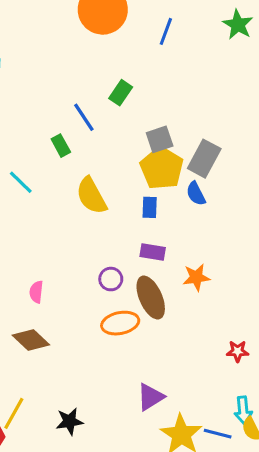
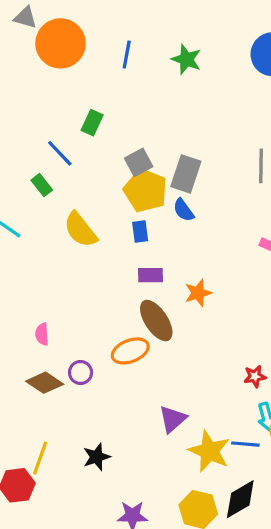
green star: (238, 25) -> (186, 59), moved
purple circle: (111, 279) -> (81, 372), moved
red star: (238, 351) -> (255, 376), moved

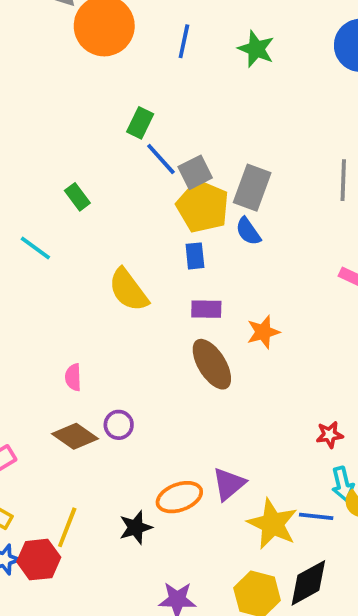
blue line: (60, 153) -> (161, 159), moved
yellow semicircle: (80, 230) -> (128, 290), moved
orange ellipse: (130, 351) -> (179, 497), moved

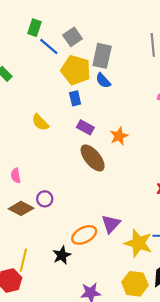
gray square: (195, 172) -> (73, 37), moved
yellow semicircle: (128, 290) -> (40, 122), size x0.7
purple rectangle: (206, 309) -> (85, 127), turned 35

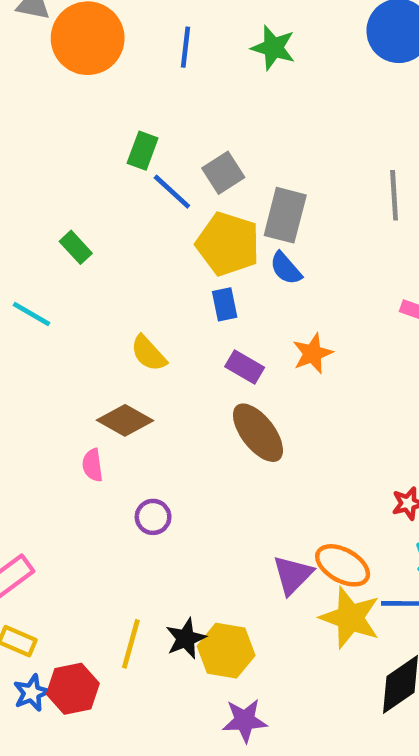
orange star: (119, 136) -> (313, 353), moved
brown diamond: (21, 208) -> (125, 420), moved
orange ellipse: (84, 235) -> (343, 565), moved, turned 55
yellow line: (23, 260) -> (131, 644), moved
yellow hexagon: (135, 284) -> (226, 651), moved

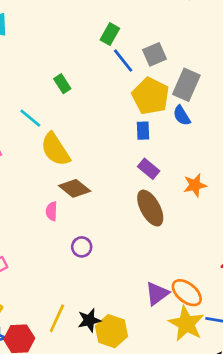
yellow semicircle: (149, 353) -> (55, 149), moved, size x1.5
orange star: (313, 353) -> (195, 185), moved

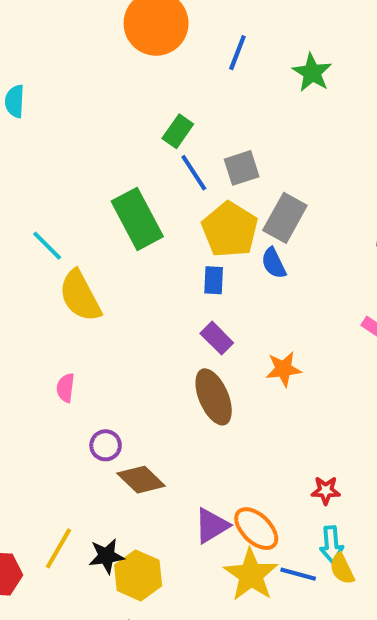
green rectangle: (62, 84) -> (137, 219), moved, size x2.0
brown diamond: (75, 188) -> (141, 480), moved

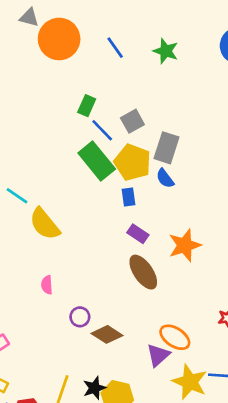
blue line: (237, 53) -> (115, 48), turned -45
green rectangle: (137, 219) -> (97, 161), moved
orange star: (284, 369) -> (185, 245), size x1.4
orange ellipse: (256, 529) -> (175, 337), moved

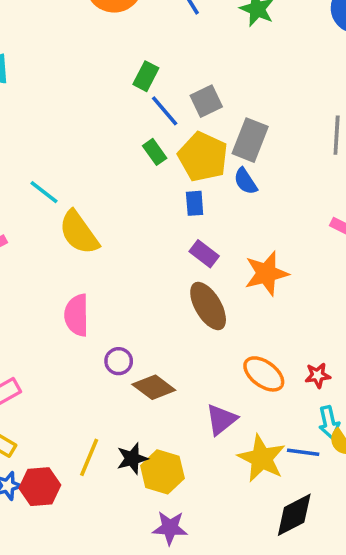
green rectangle: (97, 161) -> (155, 152), size x0.5
pink semicircle: (47, 285) -> (77, 315), size x1.6
orange ellipse: (175, 337) -> (264, 374), moved

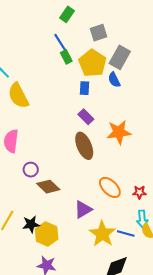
blue line: (165, 111) -> (60, 43), moved

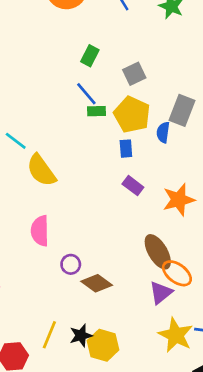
green rectangle: (66, 57) -> (97, 111), turned -56
gray rectangle: (120, 57) -> (182, 110), moved
blue semicircle: (114, 80) -> (163, 132), turned 42
brown ellipse: (84, 146) -> (158, 252), moved
purple triangle: (83, 209) -> (161, 293), moved

